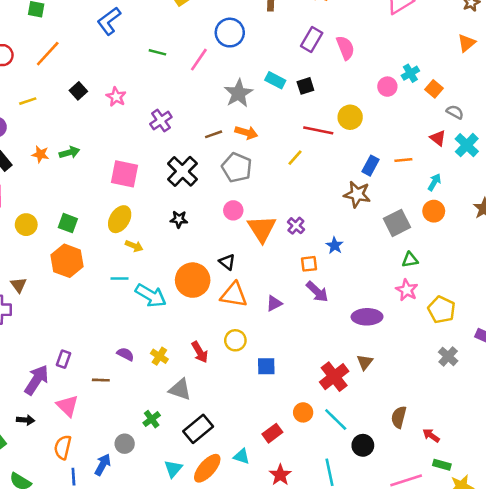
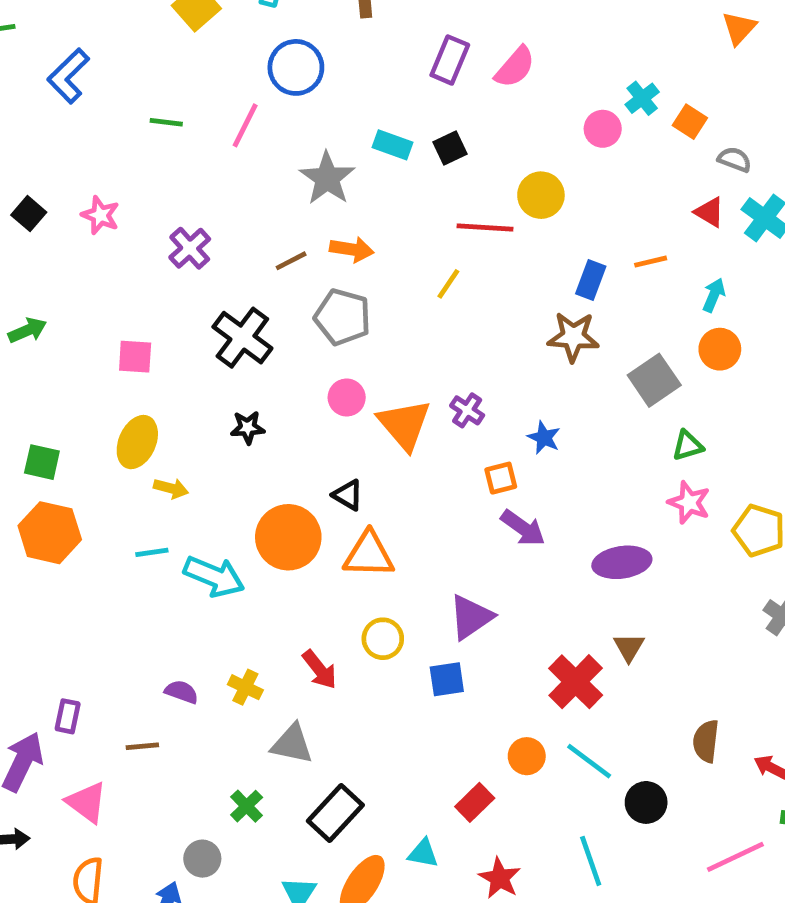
pink semicircle: (345, 48) -> (515, 67), turned 70
pink square: (124, 174) -> (135, 357), size x0.7
purple triangle: (274, 303) -> (471, 617), moved, size x1.5

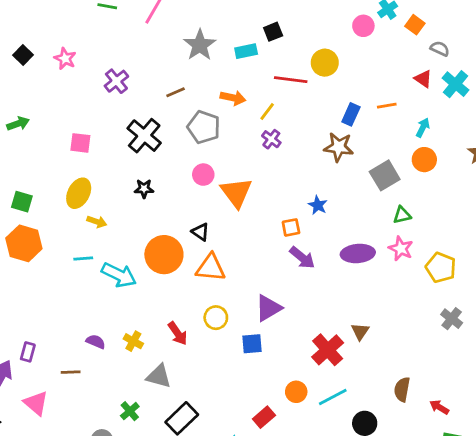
cyan rectangle: (393, 145) -> (246, 51), moved, turned -35
orange arrow: (352, 249) -> (233, 98), moved
purple cross: (467, 410) -> (271, 139), moved
purple ellipse: (622, 562) -> (358, 253), moved
cyan line: (589, 761) -> (333, 397), turned -68

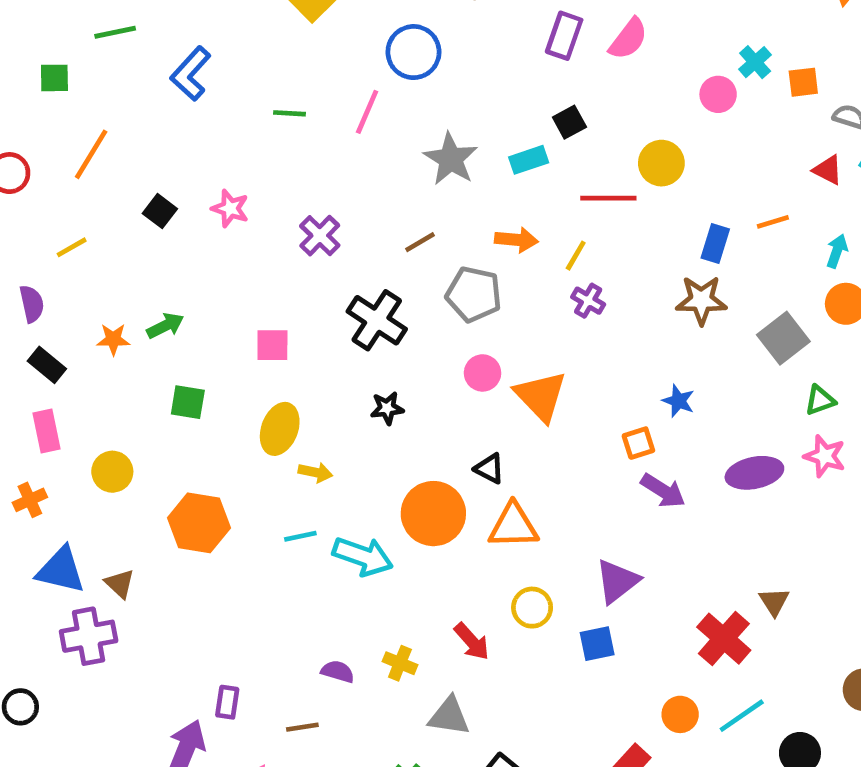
orange square: (415, 25) -> (803, 82), turned -36
green square: (22, 202) -> (188, 402), moved

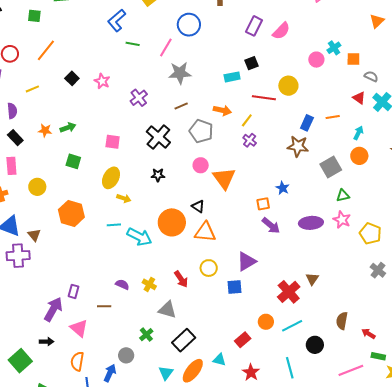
blue L-shape: (191, 74) -> (117, 21), moved
gray star: (451, 159) -> (180, 73), moved, turned 30

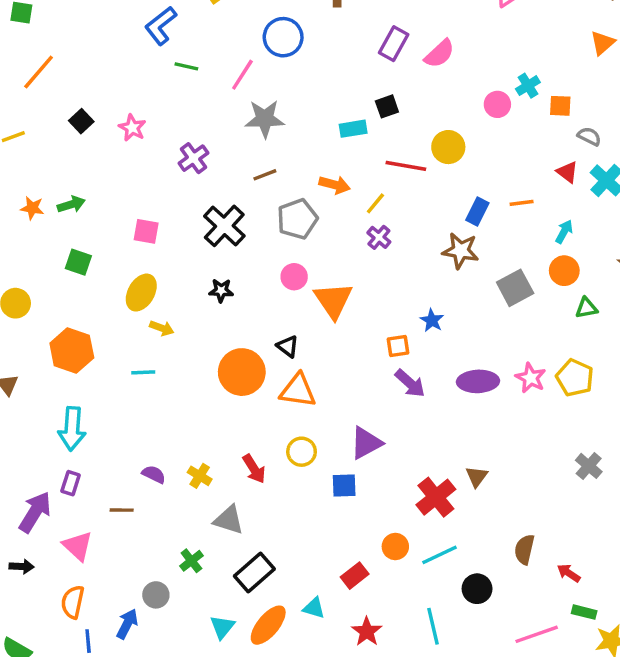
gray pentagon: (201, 131) -> (297, 219), turned 30
green triangle: (343, 196) -> (586, 308), moved
yellow pentagon: (370, 233) -> (575, 378), moved
cyan arrow: (139, 237) -> (72, 429), moved, turned 65

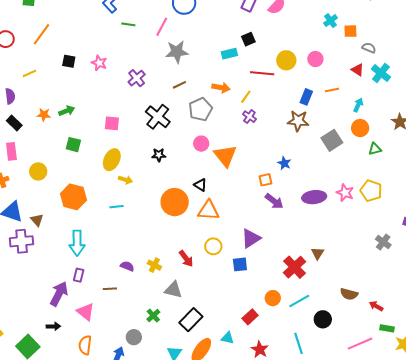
pink circle: (497, 104) -> (315, 59), moved
black square: (81, 121) -> (69, 61), turned -32
brown semicircle: (524, 549) -> (349, 294), turned -84

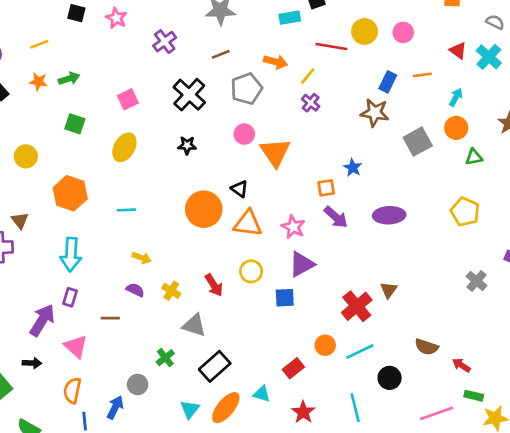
gray semicircle: (369, 48) -> (495, 22), moved
yellow line: (29, 73) -> (39, 44), moved
pink square: (112, 123) -> (128, 99), turned -35
yellow arrow: (125, 180) -> (142, 258), moved
pink star: (345, 193) -> (293, 227), moved

